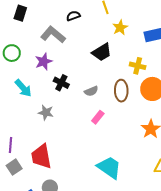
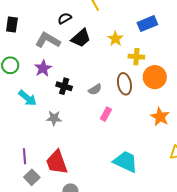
yellow star: (120, 28) -> (115, 39), moved
black trapezoid: (102, 52) -> (81, 38), moved

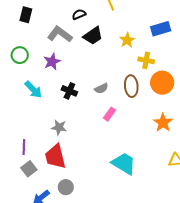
black cross: (64, 86) -> (69, 91), moved
gray star: (54, 118) -> (59, 127), moved

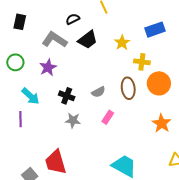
gray star: (59, 127) -> (73, 120), moved
purple line: (24, 147) -> (21, 119), moved

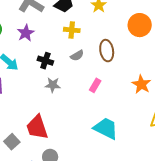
yellow cross: (142, 62) -> (72, 30), moved
orange circle: (159, 83) -> (140, 25), moved
pink rectangle: (108, 117) -> (95, 85), moved

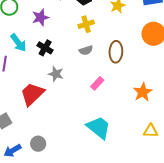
yellow cross: (72, 30) -> (86, 24), turned -35
black cross: (45, 61) -> (45, 48), moved
red trapezoid: (37, 127) -> (32, 94), moved, turned 52

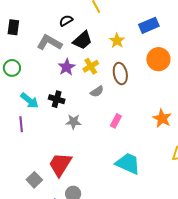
purple star: (40, 17) -> (67, 67), moved
brown ellipse: (116, 52) -> (120, 74), moved
red trapezoid: (32, 94) -> (60, 164), moved

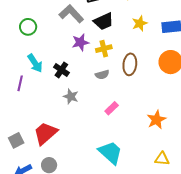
yellow star: (117, 41) -> (140, 23), moved

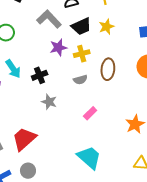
yellow star: (140, 23) -> (106, 27), moved
black cross: (61, 70) -> (40, 75), turned 35

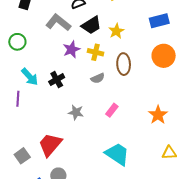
yellow star: (106, 27) -> (116, 31), moved
yellow cross: (82, 54) -> (95, 52), turned 35
gray star: (49, 102) -> (76, 112), moved

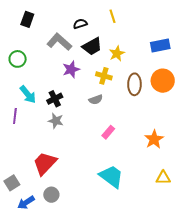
yellow cross: (95, 52) -> (104, 76), moved
brown ellipse: (124, 64) -> (134, 84), moved
gray star: (76, 112) -> (56, 121), moved
gray square: (22, 156) -> (12, 183), moved

